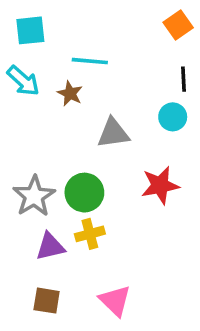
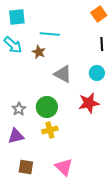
cyan circle: (173, 117) -> (97, 73), moved
gray triangle: (113, 133) -> (63, 74), turned 36
gray star: (34, 196) -> (19, 109), size x0.6
purple triangle: (50, 247) -> (16, 136), moved

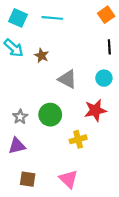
cyan square: (17, 17) -> (18, 18), turned 30
cyan line: (50, 34) -> (52, 18), moved
yellow cross: (50, 130) -> (78, 139), moved

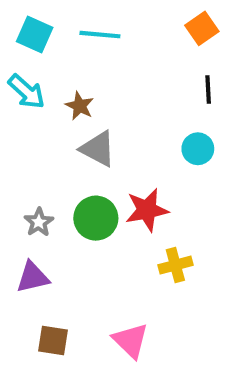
gray triangle: (67, 79) -> (98, 149), moved
red star: (95, 110) -> (147, 210), moved
yellow cross: (78, 139) -> (175, 265), moved

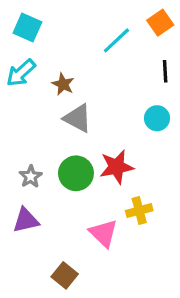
cyan line: (100, 35) -> (116, 40), moved, turned -48
cyan arrow: (27, 92) -> (21, 73), turned 96
brown square: (53, 340) -> (65, 275), moved, turned 30
pink triangle: (131, 340) -> (104, 233), moved

